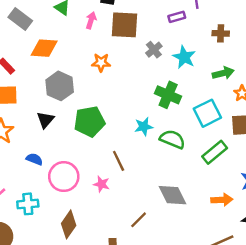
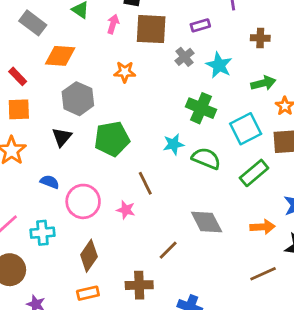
purple rectangle: (177, 17) -> (200, 25), moved

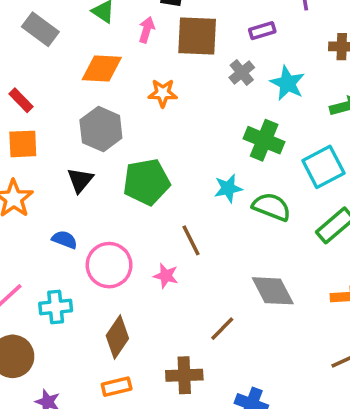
orange diamond: (60, 56) -> (102, 68), moved

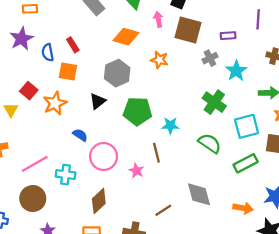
pink arrow: (147, 30) -> (158, 19), turned -40
cyan star: (228, 188) -> (170, 125), moved

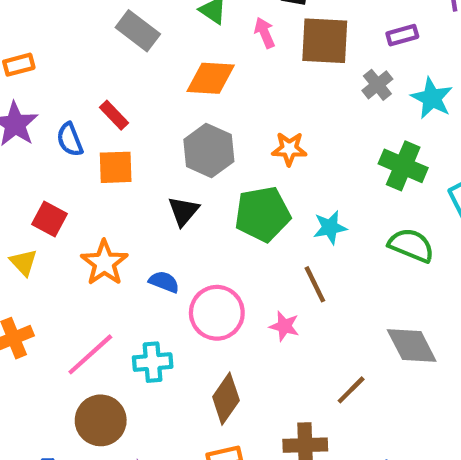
orange star: (159, 60) -> (289, 149), moved
orange star: (55, 103) -> (104, 263), moved

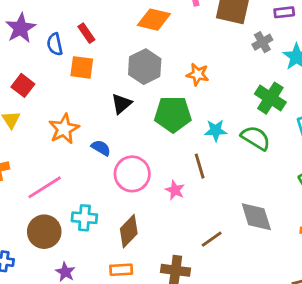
red square: (50, 219) -> (23, 85), moved
green semicircle: (411, 245) -> (256, 138), moved
cyan cross: (153, 362) -> (84, 218), moved

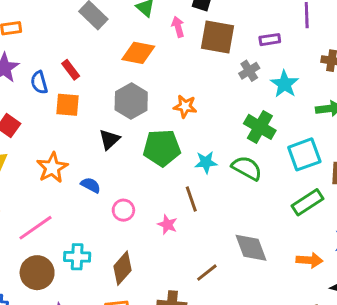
pink circle: (132, 174) -> (123, 210), size x0.6

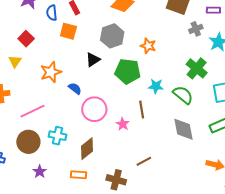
pink circle: (123, 210) -> (94, 109), size x1.6
gray diamond: (251, 248) -> (183, 129), moved

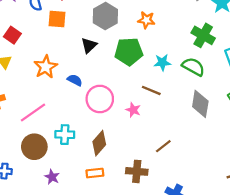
brown line: (142, 110) -> (151, 90), turned -48
gray diamond: (183, 129) -> (200, 104), turned 30

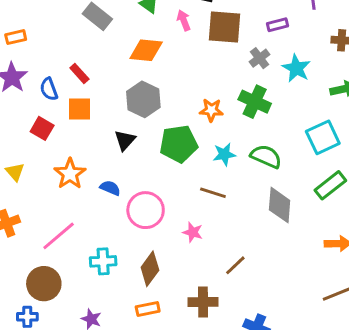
orange star: (146, 20) -> (211, 110), moved
red square: (12, 35) -> (42, 128), moved
green cross: (203, 35) -> (255, 102), moved
pink star: (133, 110) -> (193, 232), moved
brown circle: (34, 147) -> (44, 284), moved

